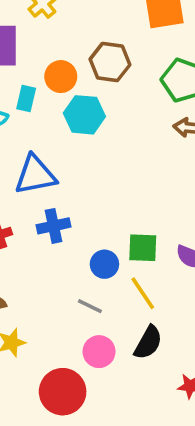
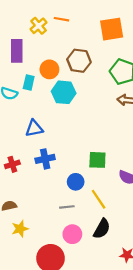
blue triangle: (35, 175) -> (34, 128), size x0.7
green square: (143, 248) -> (97, 160), moved
gray line: (90, 306) -> (67, 207), turned -32

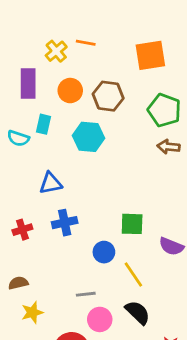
orange circle: (49, 69) -> (70, 91), moved
gray line: (67, 207) -> (86, 294), moved
black semicircle: (102, 229) -> (138, 312), turned -75

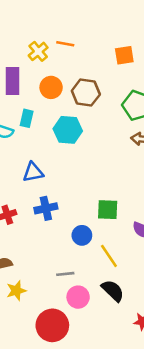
orange square: (150, 55) -> (124, 55), size x0.7

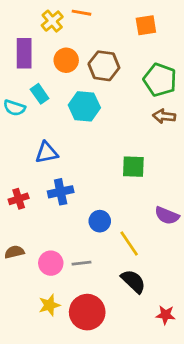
cyan rectangle: (27, 118) -> (40, 94), turned -48
green square: (108, 210) -> (133, 167), moved
yellow star: (16, 291) -> (49, 305), moved
pink circle: (78, 297) -> (51, 263), moved
red circle: (52, 325) -> (87, 312), moved

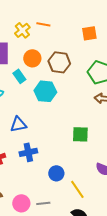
cyan rectangle: (40, 94) -> (19, 76), moved

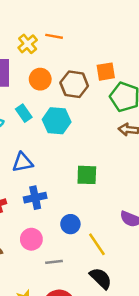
orange square: (89, 33) -> (106, 72), moved
cyan rectangle: (19, 76) -> (24, 113), moved
green square: (80, 134) -> (87, 175), moved
pink circle: (21, 203) -> (31, 239), moved

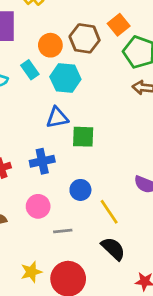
orange square: (106, 72) -> (119, 25), turned -30
orange circle: (40, 79) -> (50, 45), moved
blue triangle: (23, 162) -> (57, 118), moved
green square: (87, 175) -> (83, 137), moved

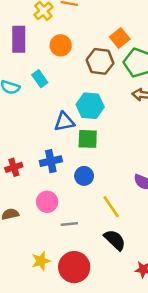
brown hexagon: (85, 38) -> (100, 61), moved
orange circle: (50, 45) -> (61, 45), moved
cyan hexagon: (65, 78) -> (90, 106), moved
blue circle: (80, 190) -> (84, 176), moved

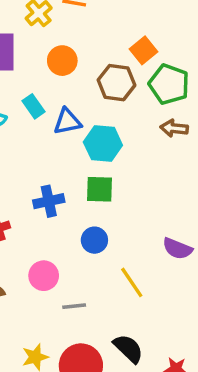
blue triangle: (64, 122) -> (67, 122), moved
blue cross: (51, 161) -> (49, 201), moved
black semicircle: (115, 240) -> (128, 349), moved

